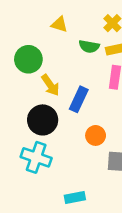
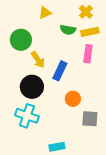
yellow triangle: (59, 24) -> (45, 13), turned -40

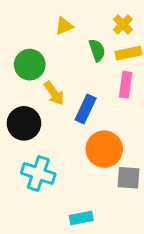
green semicircle: (68, 30) -> (97, 50), turned -119
black circle: (32, 87) -> (24, 123), moved
orange circle: (73, 99) -> (104, 149), size x1.6

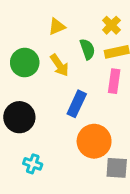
yellow arrow: (54, 93) -> (59, 65), moved
cyan cross: (38, 173) -> (33, 164), size x0.6

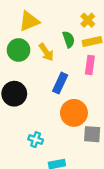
yellow triangle: (57, 27) -> (29, 21), moved, size x1.5
cyan cross: (33, 164) -> (36, 140), moved

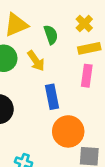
green semicircle: (69, 39) -> (51, 35), moved
blue rectangle: (60, 83) -> (52, 97), turned -36

